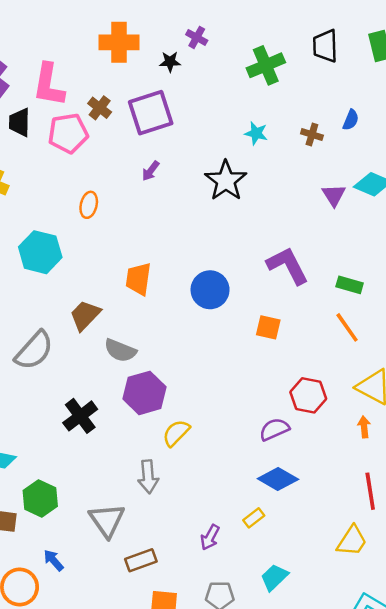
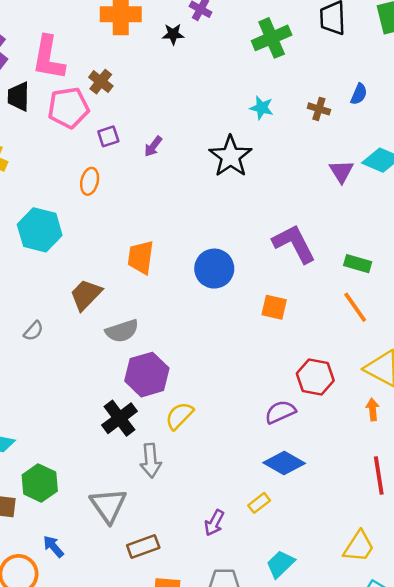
purple square: (151, 113) -> (108, 136), moved, size x0.5
gray semicircle: (34, 350) -> (33, 331), size x0.5
gray semicircle: (120, 350) -> (122, 331), turned -40
black cross: (80, 416) -> (120, 418), moved
yellow trapezoid: (352, 541) -> (359, 547), moved

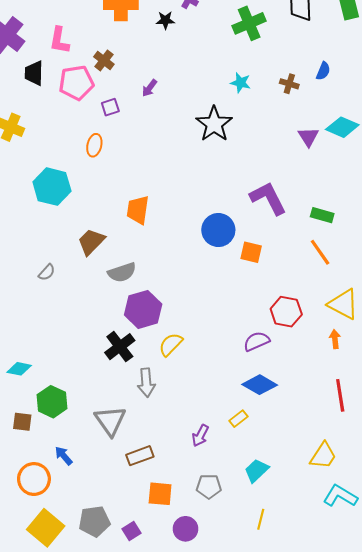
pink L-shape: (48, 58) -> (59, 40), size x0.7
purple arrow: (153, 146) -> (149, 88), moved
blue circle: (214, 269) -> (218, 230), moved

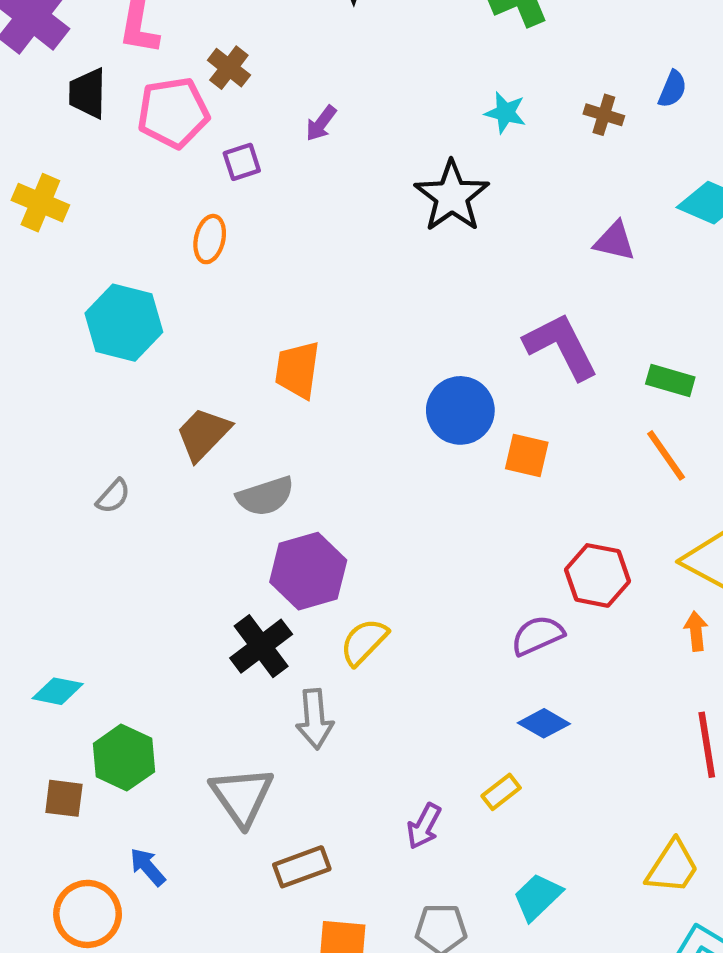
purple triangle: (308, 137) -> (615, 241), moved, turned -45
blue diamond: (260, 385) -> (544, 723), size x0.7

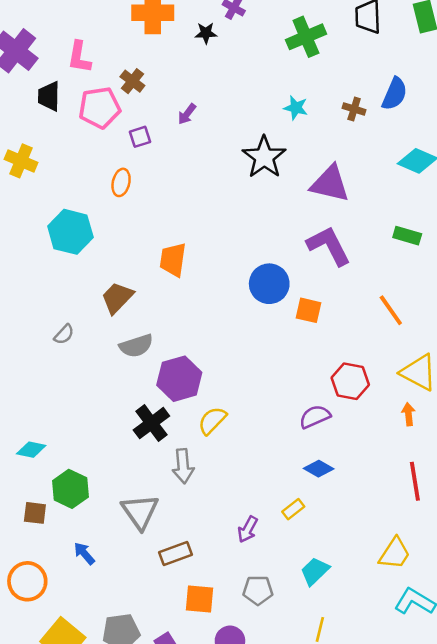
blue semicircle: (672, 89) -> (395, 94), size x1.5
purple triangle: (615, 241) -> (330, 184), moved, size x1.6
green rectangle: (670, 380) -> (407, 236), moved
gray semicircle: (265, 496) -> (136, 346), moved
orange circle: (88, 914) -> (27, 581), moved

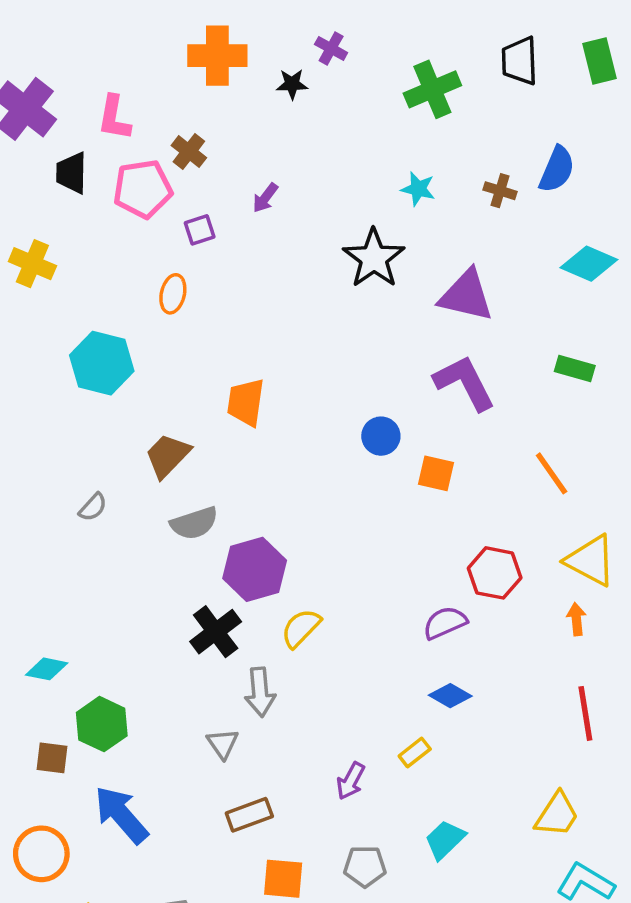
blue circle: (269, 284) -> (381, 436), size x0.7
gray triangle: (140, 512) -> (223, 744), moved, size x0.6
blue arrow: (84, 553) -> (121, 815), size x1.8

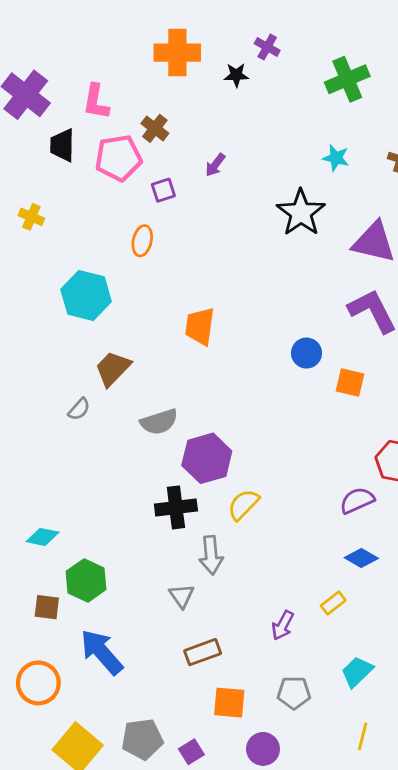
yellow cross: (32, 264) -> (31, 217), size x0.7
brown trapezoid: (168, 456) -> (113, 368), moved
black cross: (216, 632) -> (176, 507), turned 30

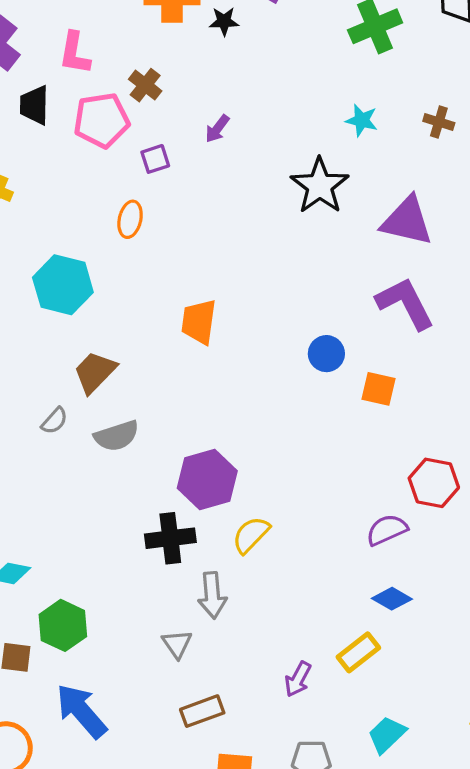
black star: (236, 75) -> (224, 21), moved
gray semicircle: (159, 422) -> (117, 436), moved
yellow rectangle: (333, 603) -> (358, 652), size x1.4

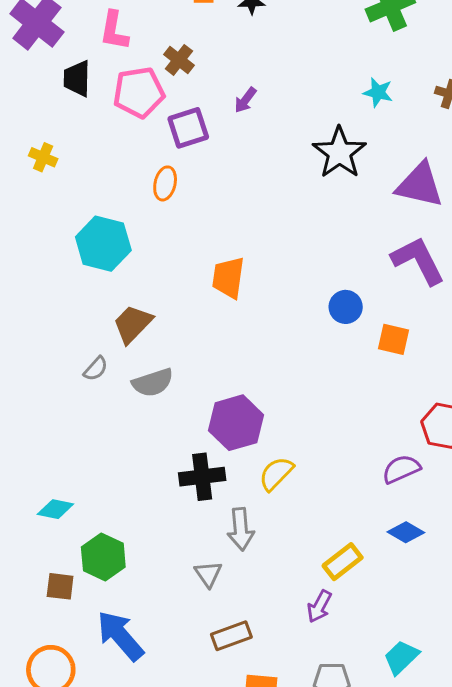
purple square: (155, 159) -> (188, 128), size x1.5
yellow rectangle: (358, 652) -> (343, 562), moved

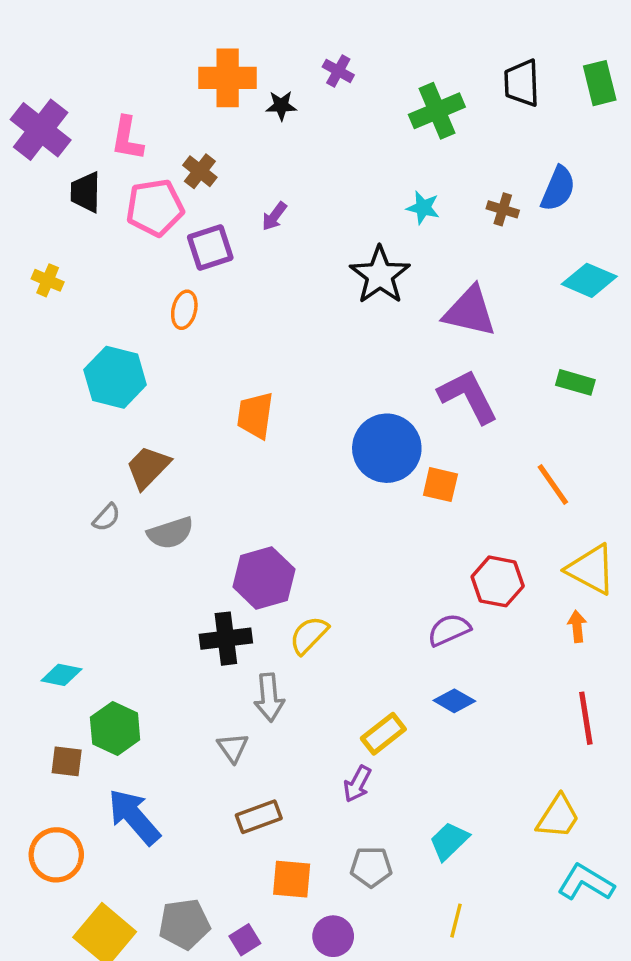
blue circle: (346, 307) -> (387, 448), size x1.8

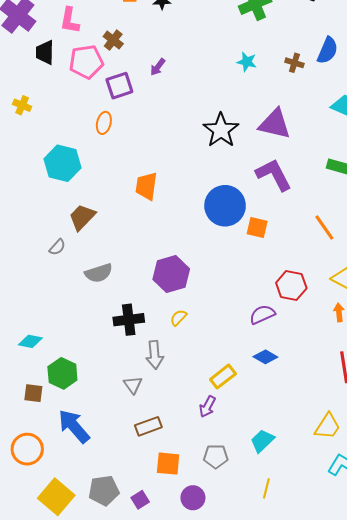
black star: (380, 275) -> (221, 130), moved
gray semicircle: (170, 533) -> (99, 273), moved
purple hexagon: (264, 578) -> (171, 274), moved
yellow semicircle: (309, 635) -> (178, 318), size x0.7

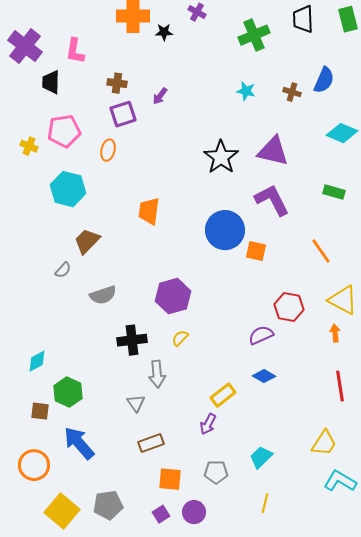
brown cross: (113, 40) -> (117, 83), moved, turned -30
pink pentagon: (86, 62) -> (64, 131), moved
yellow cross: (22, 105) -> (29, 146), moved
cyan diamond: (30, 341) -> (37, 361), turned -40
purple square: (140, 500) -> (161, 514), moved

